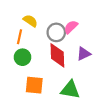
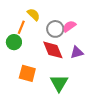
red diamond: (57, 55) -> (53, 50), turned -30
green circle: (23, 57) -> (14, 42), moved
green triangle: (70, 90) -> (59, 83), turned 42

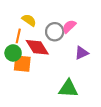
red diamond: (53, 50) -> (37, 47), moved
orange square: (27, 73) -> (22, 64), moved
green triangle: (59, 83) -> (68, 89), turned -48

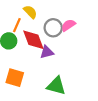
purple triangle: (82, 53) -> (47, 52), moved
orange square: (22, 64) -> (15, 78), moved

